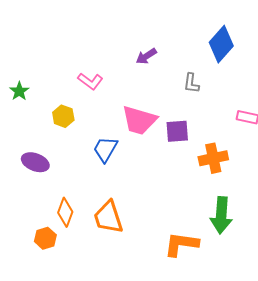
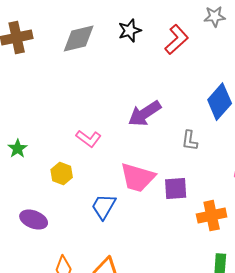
purple arrow: (146, 56) -> (145, 114), size x1.6

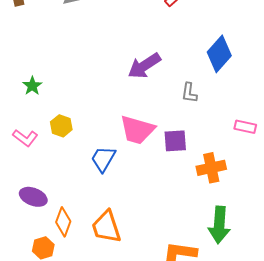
pink L-shape: (89, 139) -> (25, 138), moved
green star: (18, 149) -> (32, 86), moved
purple ellipse: (34, 220) -> (33, 197), moved

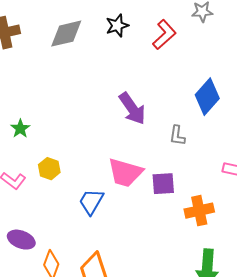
purple arrow: (144, 66) -> (132, 109), turned -92

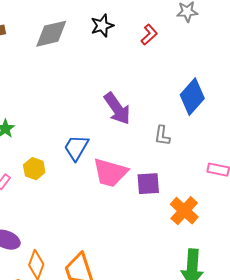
red L-shape: (164, 35) -> (149, 35), size x0.7
blue trapezoid: (91, 202) -> (76, 148), moved
orange cross: (199, 211) -> (184, 211), turned -36

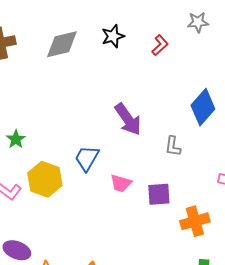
yellow hexagon: (34, 169) -> (45, 179), size x1.6
pink trapezoid: (110, 173) -> (121, 183), size x0.6
orange cross: (184, 211) -> (195, 221), turned 32

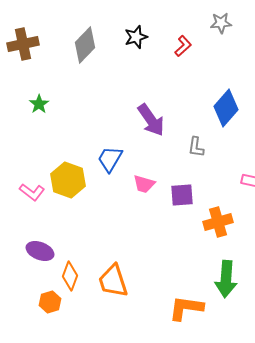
gray diamond: (62, 44) -> (85, 45), turned -33
green star: (16, 139) -> (39, 104), moved

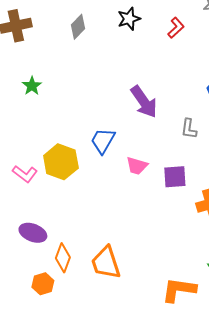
gray diamond: (85, 45) -> (78, 27), size x0.7

